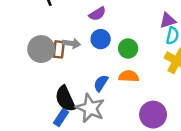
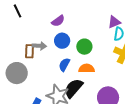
gray circle: (41, 49) -> (17, 73), moved
blue semicircle: (101, 83) -> (64, 65), moved
black semicircle: (65, 99) -> (74, 88), moved, turned 70

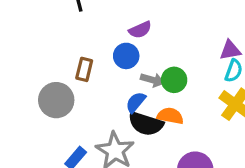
blue circle: (62, 41) -> (126, 56), moved
gray arrow: (39, 46) -> (152, 80), moved
black semicircle: (74, 88) -> (146, 124), moved, turned -125

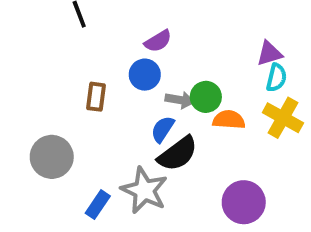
gray circle: (56, 100) -> (52, 157), moved
orange semicircle: (170, 116) -> (229, 120), moved
black semicircle: (146, 124) -> (178, 154), turned -48

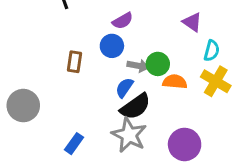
purple triangle: (269, 53) -> (192, 22), moved, turned 50
gray circle: (52, 157) -> (23, 106), moved
gray star: (144, 190) -> (129, 135), moved

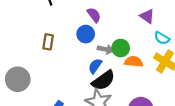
purple semicircle: (123, 21) -> (94, 15), turned -98
cyan semicircle: (212, 51) -> (162, 38), turned 105
brown rectangle: (75, 62) -> (48, 42), moved

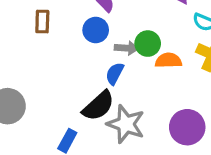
brown rectangle: (48, 42) -> (42, 22), moved
black semicircle: (103, 80) -> (98, 106), moved

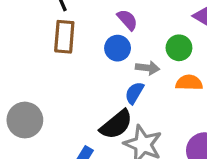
brown rectangle: (42, 22) -> (64, 37), size x1.4
green circle: (148, 44) -> (179, 48), moved

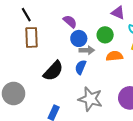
blue circle: (118, 48) -> (79, 38), moved
black semicircle: (116, 125) -> (53, 71), moved

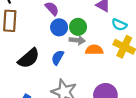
green circle: (105, 35) -> (78, 27), moved
gray arrow: (87, 50) -> (77, 40), moved

